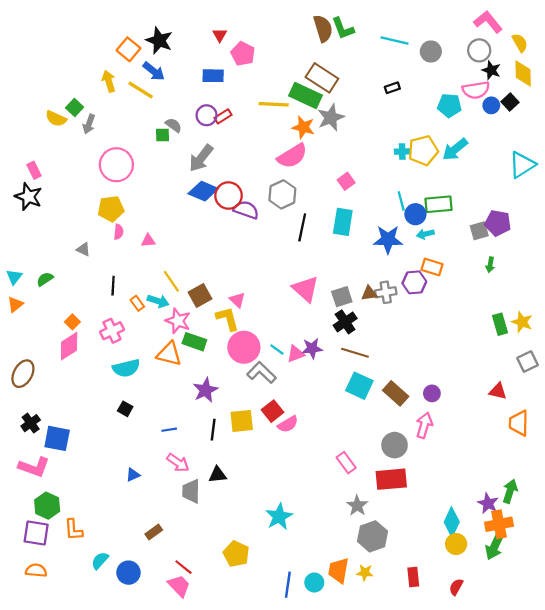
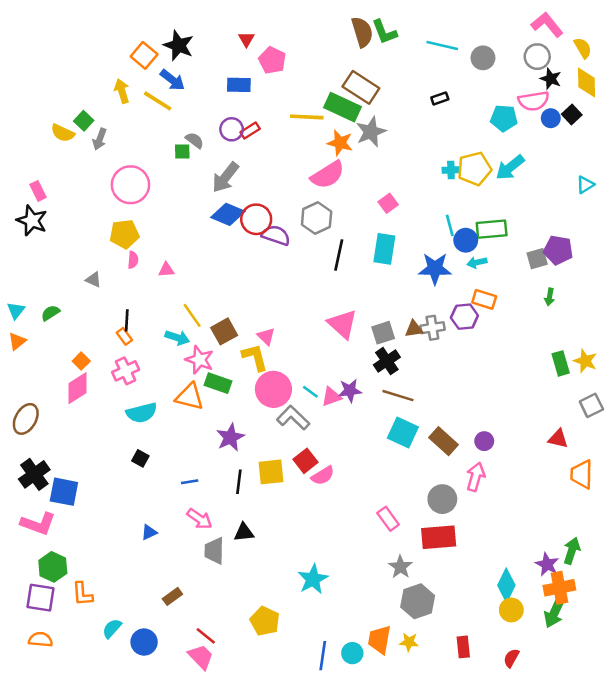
cyan triangle: (522, 165) -> (585, 185), size x0.6
orange rectangle: (137, 303) -> (124, 336), moved
black cross: (31, 423) -> (34, 474), size x1.4

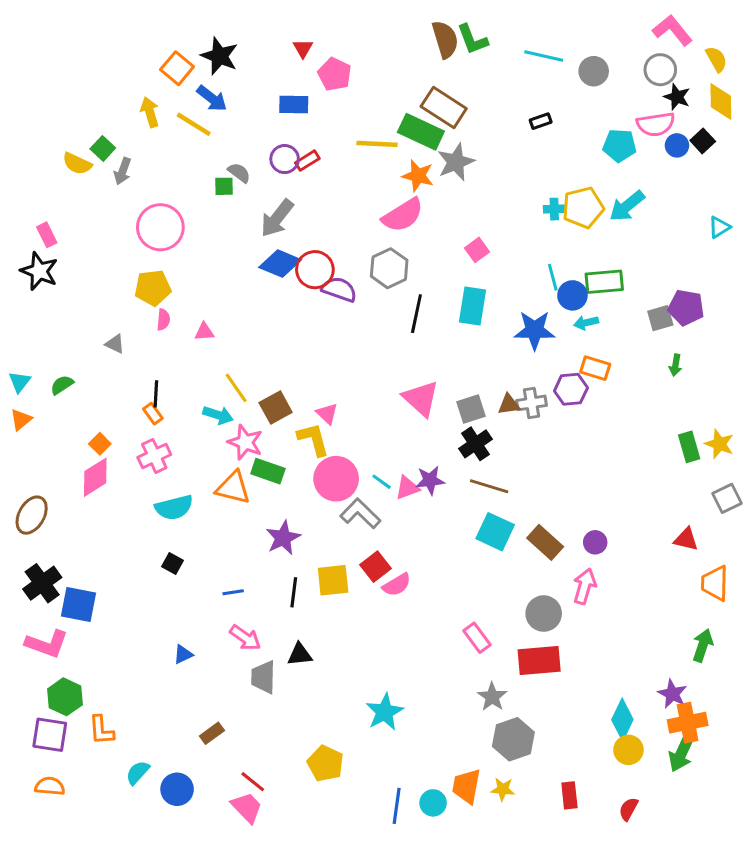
green arrow: (572, 551) -> (703, 645), moved

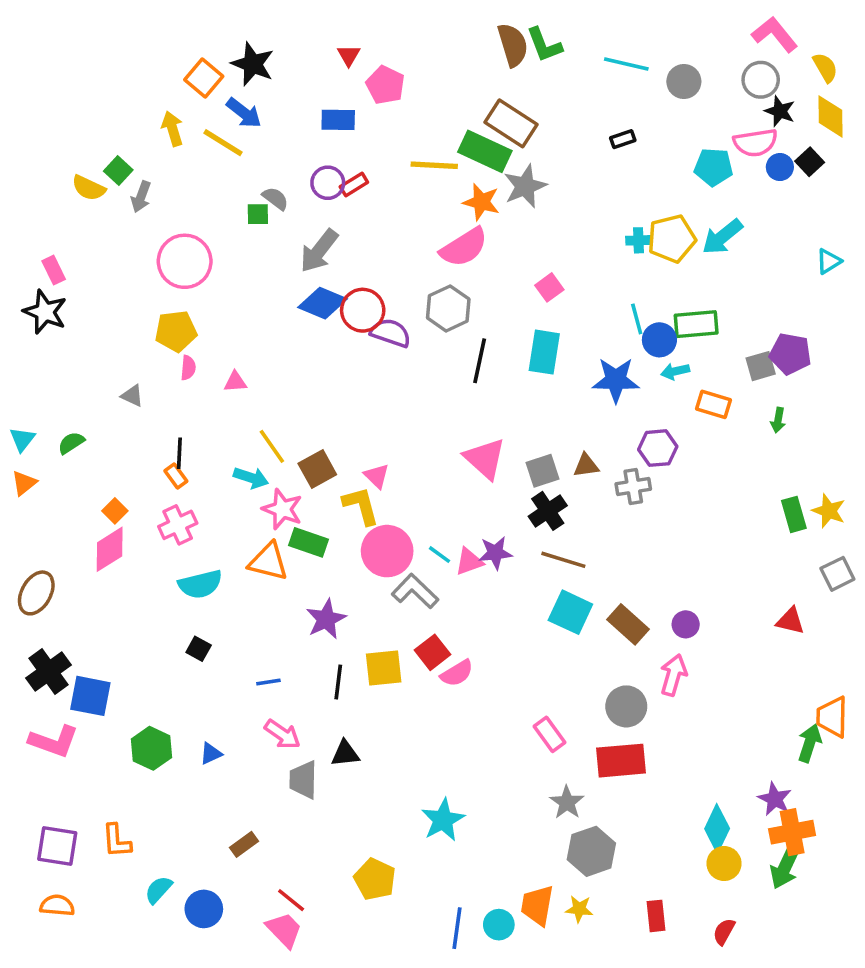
orange rectangle: (595, 368) -> (714, 404), moved
gray cross: (532, 403) -> (633, 486), moved
orange trapezoid: (715, 583) -> (832, 717), moved
green hexagon: (65, 697) -> (151, 748), moved

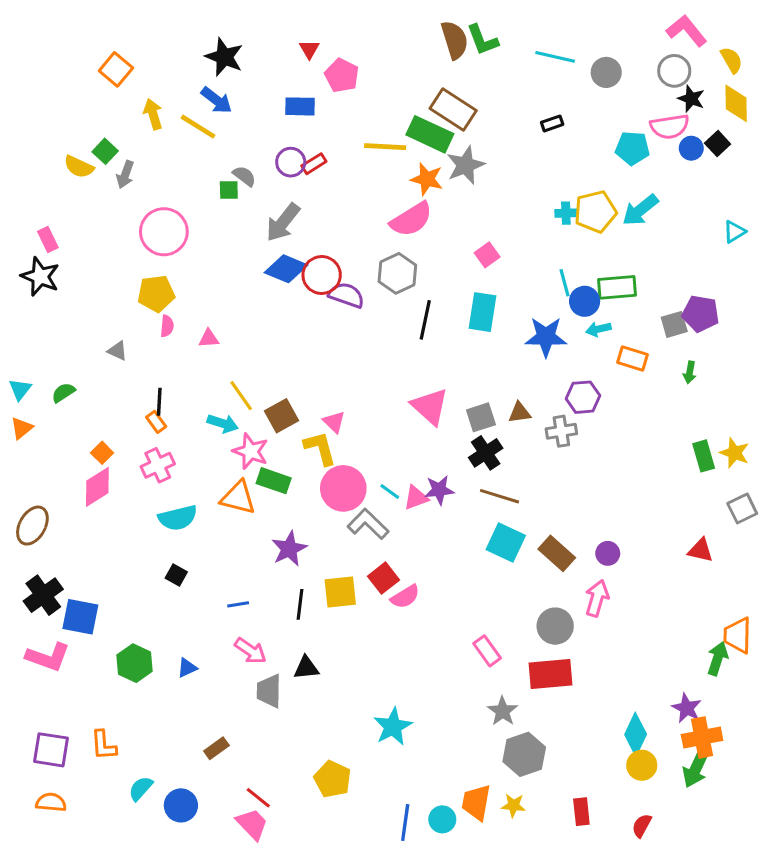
orange square: (204, 78) -> (116, 69), moved

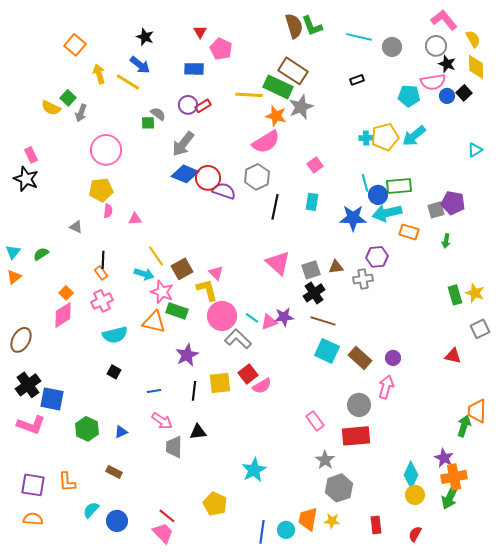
black star: (224, 57) -> (145, 37), size x0.7
cyan rectangle: (482, 312) -> (312, 202), size x0.7
cyan arrow: (598, 329) -> (387, 213), size x1.8
brown rectangle: (216, 748) -> (114, 472), moved, turned 63

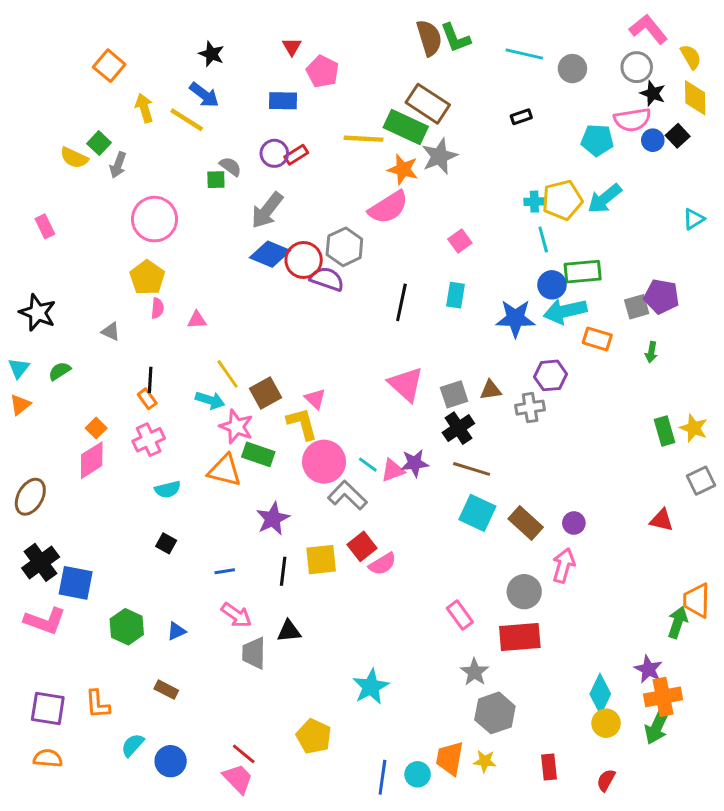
gray hexagon: (257, 177) -> (344, 247), moved
black star: (26, 179) -> (38, 313), moved
cyan line: (365, 183) -> (543, 240), moved
yellow pentagon: (101, 190) -> (147, 278), turned -30
cyan semicircle: (115, 335) -> (168, 489), size x0.7

